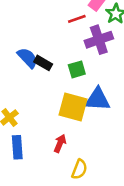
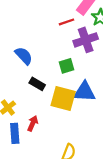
black rectangle: (43, 63) -> (37, 84), moved
red arrow: (60, 143) -> (33, 123), moved

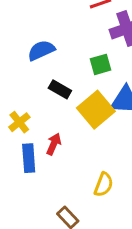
blue semicircle: (24, 56) -> (41, 50), turned -72
yellow square: (63, 99) -> (96, 110), turned 35

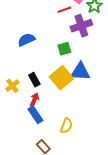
black rectangle: (60, 89) -> (34, 80), moved, turned 32
blue rectangle: (29, 158) -> (35, 115), moved, turned -30

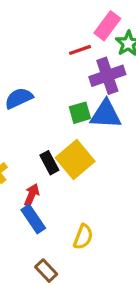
blue triangle: (80, 72) -> (106, 114), moved
black rectangle: (34, 80) -> (49, 163), moved

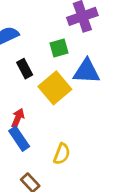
blue triangle: (106, 114) -> (87, 71), moved
black rectangle: (49, 163) -> (25, 69), moved

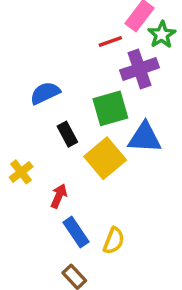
green square: (59, 48) -> (110, 108), size x1.5
blue rectangle: (19, 139) -> (76, 232), moved

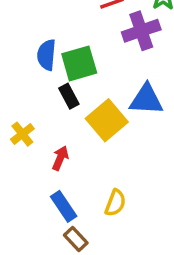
blue semicircle: (45, 93) -> (46, 55), turned -60
green square: (110, 108) -> (79, 63), moved
blue rectangle: (76, 232) -> (64, 206), moved

